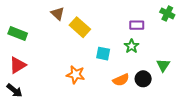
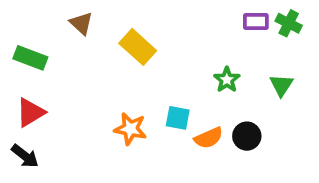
brown triangle: (58, 13) -> (81, 23), moved
purple rectangle: (137, 25) -> (256, 21), moved
cyan square: (103, 54) -> (178, 118), moved
green triangle: (163, 65) -> (281, 85), moved

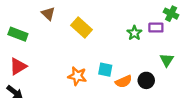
purple rectangle: (256, 21) -> (156, 28), moved
green star: (227, 80) -> (134, 33), moved
green triangle: (281, 85) -> (167, 60), moved

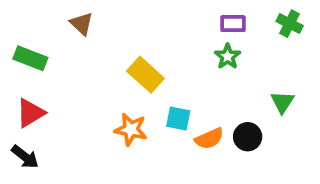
yellow rectangle: (82, 28) -> (145, 75), moved
purple rectangle: (156, 28) -> (233, 24), moved

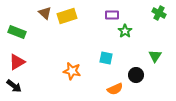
purple rectangle: (233, 24) -> (112, 15), moved
yellow rectangle: (145, 75) -> (67, 16), moved, turned -60
cyan square: (178, 118) -> (106, 58), moved
orange semicircle: (209, 139) -> (115, 89), moved

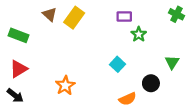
yellow rectangle: (67, 16) -> (74, 18), turned -36
cyan square: (106, 58) -> (118, 64), turned 32
orange star: (72, 71) -> (65, 85), moved, turned 30

